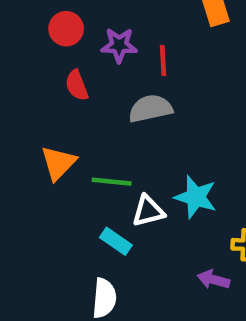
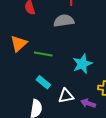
cyan star: (196, 197) -> (82, 64), turned 30
white triangle: (148, 211) -> (66, 96), moved

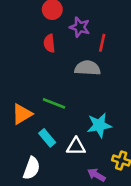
orange triangle: (19, 44) -> (22, 114), moved
white triangle: (66, 96) -> (76, 147), moved

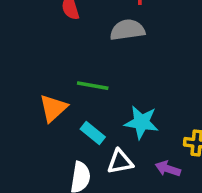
cyan star: (99, 125) -> (141, 122), moved, turned 30
white triangle: (76, 147) -> (120, 162), moved

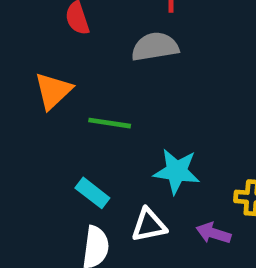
orange triangle: (53, 108) -> (53, 91), moved
cyan rectangle: (93, 133) -> (92, 193), moved

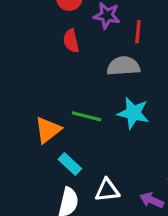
orange triangle: (53, 91) -> (48, 130), moved
cyan star: (177, 171) -> (133, 113), moved

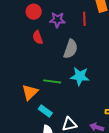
red line: (138, 32) -> (84, 19), moved
gray semicircle: (123, 66) -> (71, 49), turned 120

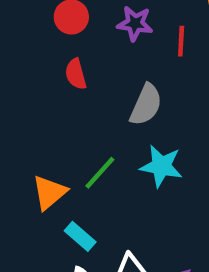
purple star: (57, 20) -> (135, 24), moved
green line: (52, 81) -> (100, 173), turned -60

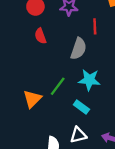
red line: (181, 41) -> (95, 26), moved
cyan rectangle: (80, 236) -> (81, 107), moved

